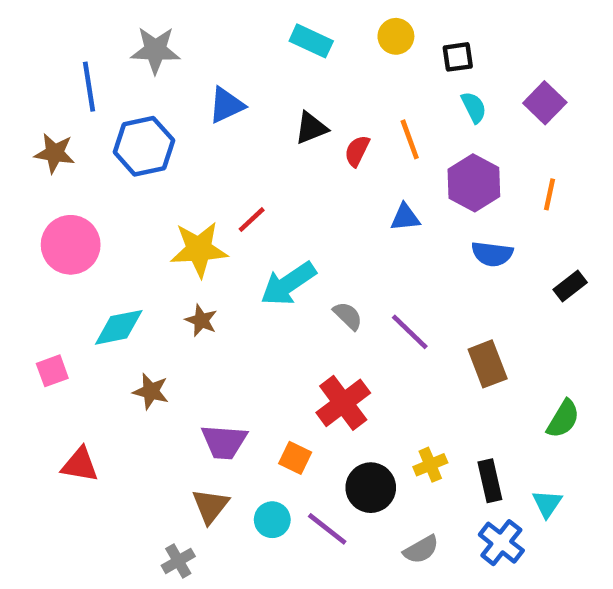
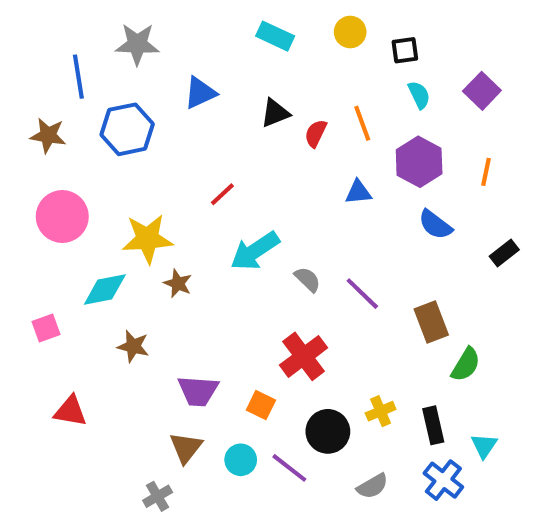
yellow star: (199, 249) -> (147, 239), moved
blue semicircle: (492, 254) -> (435, 225), turned 30
green semicircle: (563, 419) -> (466, 365), moved

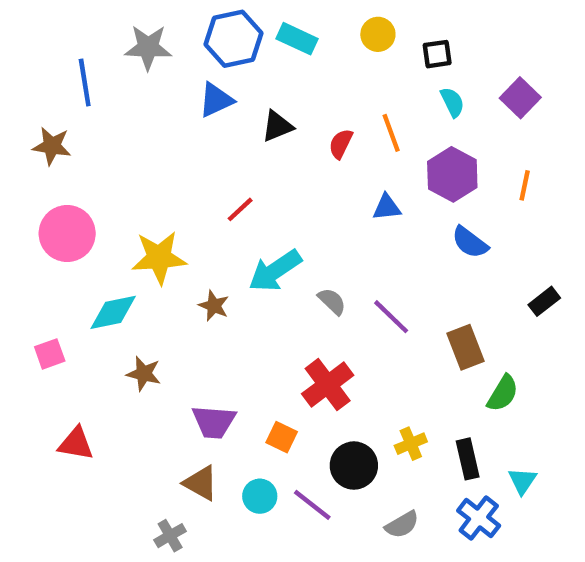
black triangle: (275, 113) -> (277, 126), moved
blue hexagon: (127, 129) -> (233, 39), moved
black rectangle: (504, 253) -> (544, 301), moved
brown star: (178, 283) -> (214, 306), moved
brown triangle: (186, 448) -> (201, 483), turned -39

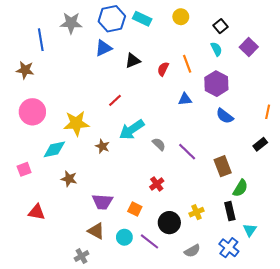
black square: (437, 54) -> (221, 26), moved, turned -32
orange line: (525, 185) -> (268, 112), moved
red cross: (328, 385) -> (157, 184), size x0.6
black rectangle: (468, 459) -> (230, 211), moved

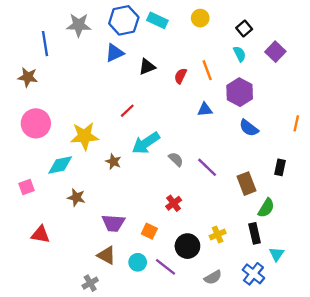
black rectangle: (260, 144) -> (280, 167), moved, turned -40

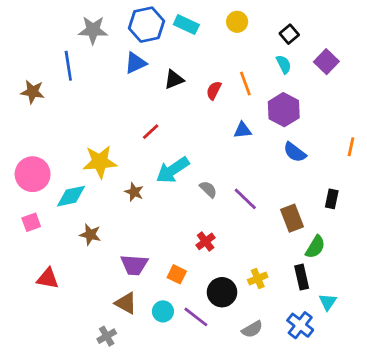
blue line: (45, 44) -> (68, 66), moved
pink circle: (36, 123) -> (33, 174), moved

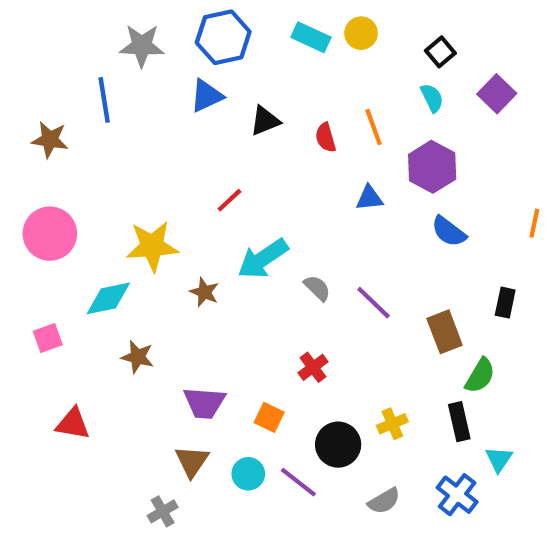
cyan rectangle: (186, 25) -> (311, 37), moved
red semicircle: (214, 90) -> (326, 138), turned -42
pink circle: (33, 174) -> (50, 234), moved
brown triangle: (126, 303) -> (192, 461), turned 35

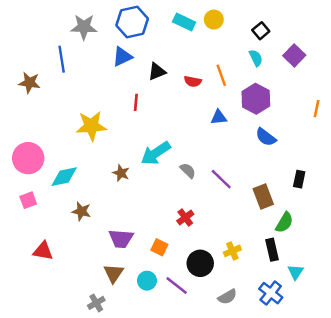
red semicircle: (326, 138) -> (193, 81), turned -63
red line: (229, 200) -> (136, 102), moved, turned -42
orange line: (534, 223) -> (317, 109), moved
pink circle: (50, 234) -> (28, 158), moved
yellow star: (152, 246) -> (91, 126), moved

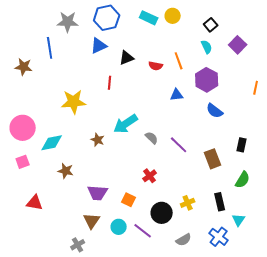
green semicircle: (284, 222) -> (243, 180), moved

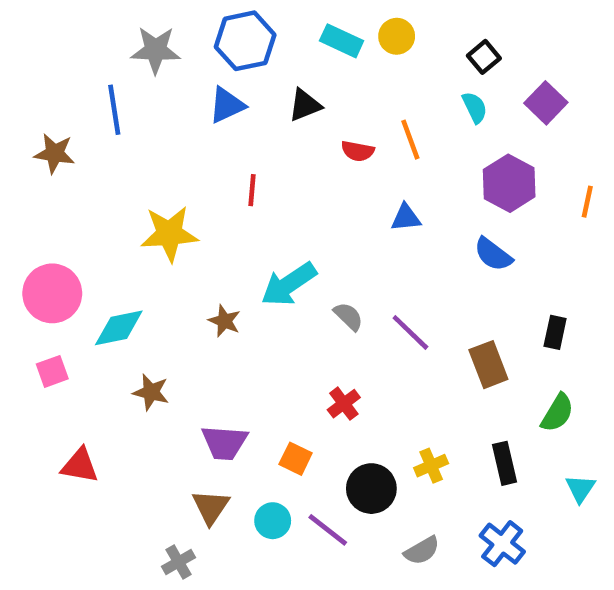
black triangle: (127, 58) -> (305, 105), moved
purple hexagon: (207, 80) -> (509, 183), moved
cyan triangle: (239, 220) -> (580, 489), moved

